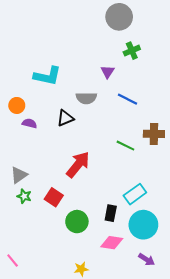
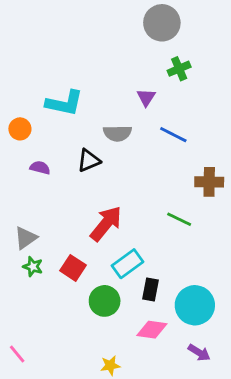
orange circle: (17, 105) -> (20, 129), moved
green line: (125, 146) -> (179, 219), moved
cyan rectangle: (135, 194) -> (127, 264), moved

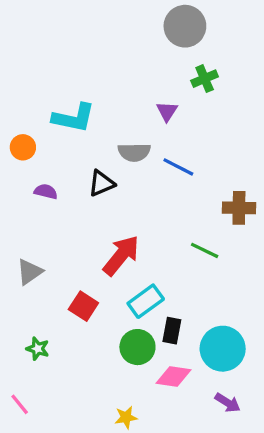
blue line: (173, 135) -> (178, 167), moved
green star: (33, 267) -> (38, 349), moved
green circle: (105, 301) -> (137, 347), moved

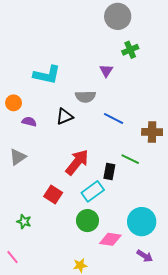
orange circle: (23, 147) -> (14, 103), moved
blue line: (178, 167) -> (114, 118), moved
gray triangle: (29, 272) -> (18, 157), moved
black rectangle: (172, 331) -> (109, 172), moved

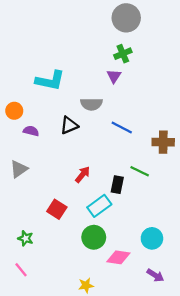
green cross: (130, 50) -> (123, 54), moved
red arrow: (77, 162) -> (83, 175), size x0.6
cyan circle: (142, 222) -> (152, 238), size x0.7
pink line: (12, 257) -> (21, 270), moved

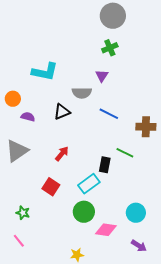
purple triangle: (114, 76) -> (102, 76), moved
gray triangle: (19, 169) -> (17, 151), size x1.4
red arrow: (83, 175) -> (62, 154), moved

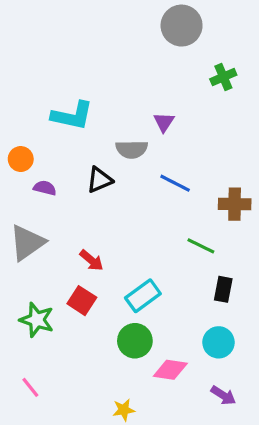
green cross: (110, 48) -> (223, 77), moved
red arrow: (62, 154) -> (91, 260), moved, turned 91
black rectangle: (105, 165) -> (223, 289), moved
green star: (23, 213) -> (37, 320), moved, size x1.5

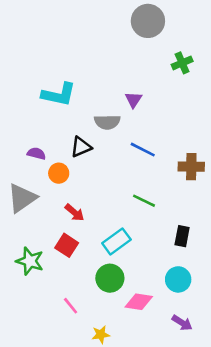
orange circle: (21, 159) -> (59, 173), moved
green line: (201, 246) -> (144, 201), moved
pink line: (30, 387) -> (71, 306), moved

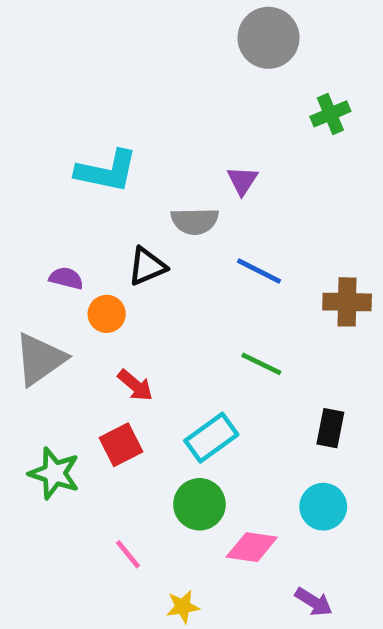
red square: (67, 245) -> (121, 445), turned 30
purple arrow: (182, 323) -> (314, 602), moved

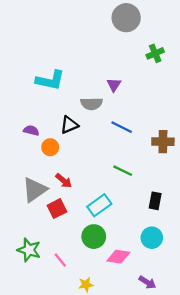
gray triangle: (40, 359) -> (35, 190), moved
green star: (54, 473) -> (29, 250), moved

